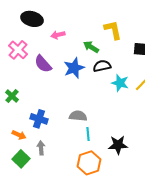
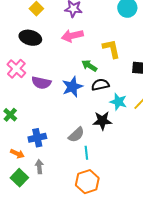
pink arrow: (58, 35) -> (72, 36), moved, size x1.5
purple semicircle: (43, 64) -> (41, 83), turned -36
gray semicircle: (78, 116) -> (76, 135), turned 132
blue cross: (39, 119) -> (37, 138), turned -30
black star: (118, 145) -> (102, 121), moved

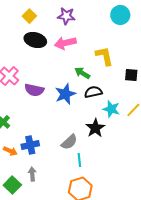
black ellipse: (30, 38) -> (35, 40), moved
black star: (102, 121) -> (95, 128), turned -30
orange arrow: (17, 154) -> (10, 151), moved

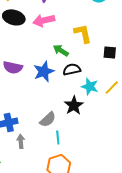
gray arrow: (32, 174) -> (21, 141), moved

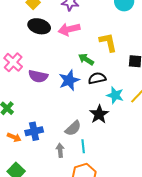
gray arrow: (21, 141) -> (60, 150), moved

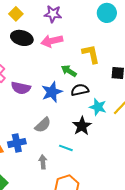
gray semicircle: (73, 128) -> (43, 125), moved
cyan line: (83, 146) -> (66, 148), moved, turned -64

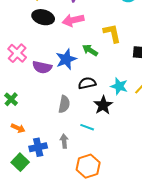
black semicircle: (80, 90) -> (87, 83), moved
blue star: (52, 92) -> (66, 59), moved
gray semicircle: (43, 125) -> (64, 104), turned -36
blue cross: (17, 143) -> (38, 147), moved

